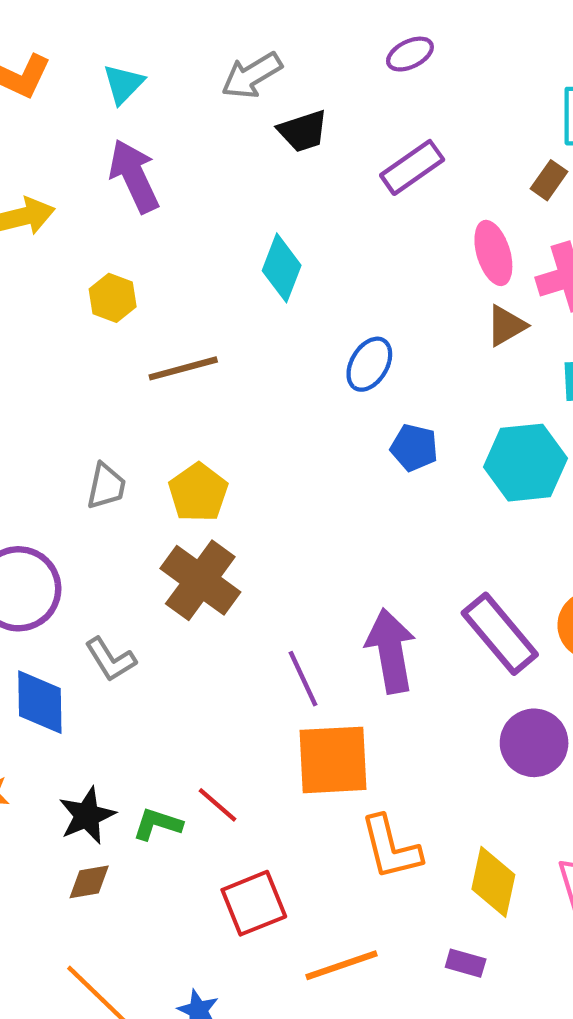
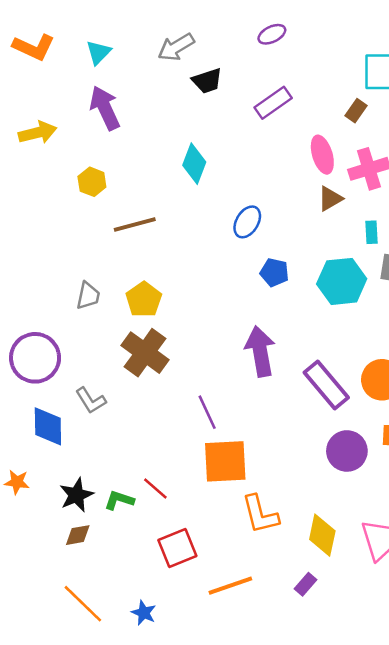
purple arrow: (391, 651) -> (260, 351), moved
purple rectangle: (466, 963) -> (306, 584), turned -65

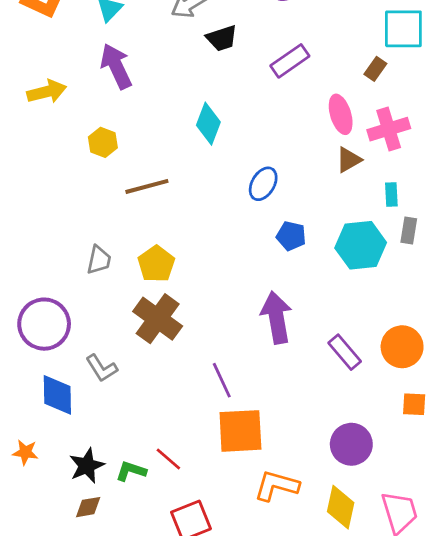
purple rectangle: (326, 385) -> (345, 352), size x0.7
purple circle: (347, 451) -> (351, 444), moved
orange L-shape: (260, 514) -> (277, 486), turned 120

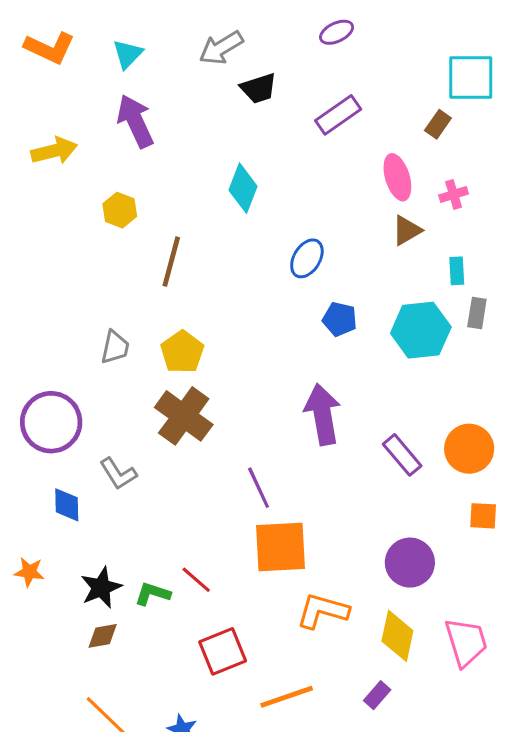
pink cross: (389, 129) -> (454, 194), size x0.6
brown line: (147, 186) -> (171, 262), turned -60
blue diamond: (57, 395) -> (67, 505), size x0.7

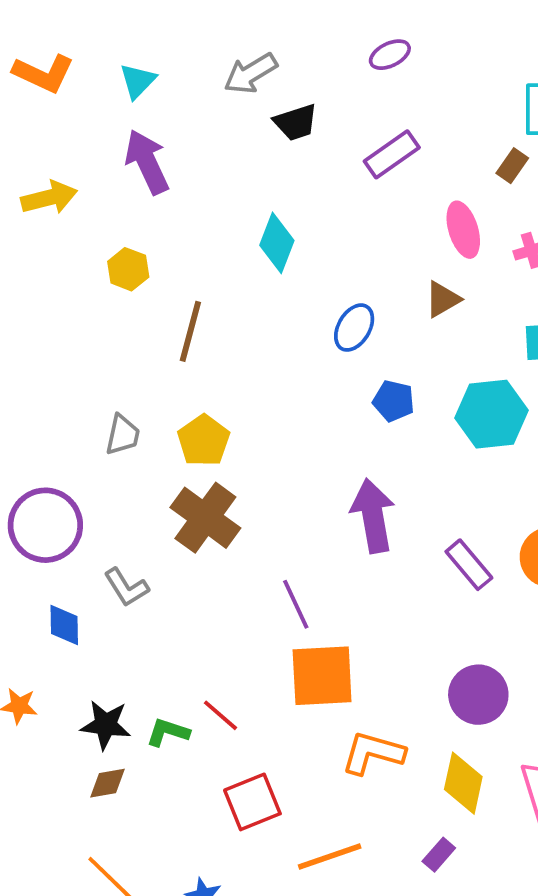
brown triangle: (407, 230) -> (443, 299), moved
black star: (101, 588) -> (106, 725), turned 30

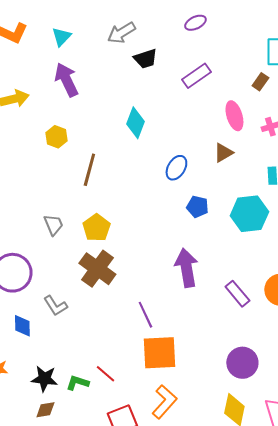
gray trapezoid: (123, 435) -> (53, 225), turned -35
orange L-shape: (373, 753) -> (164, 402), moved, turned 116

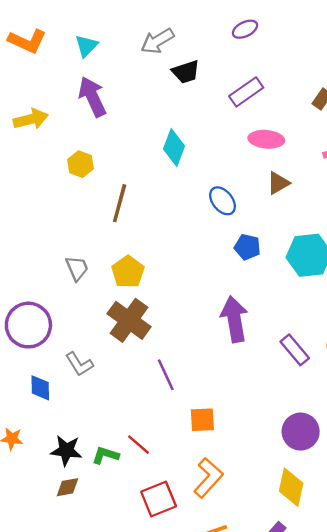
pink ellipse: (234, 116) -> (266, 139), moved, turned -68
blue ellipse: (176, 168) -> (223, 201), turned -70
purple line: (145, 315) -> (166, 375), moved
orange square: (159, 353) -> (202, 420), size x0.6

